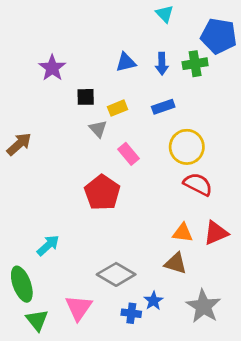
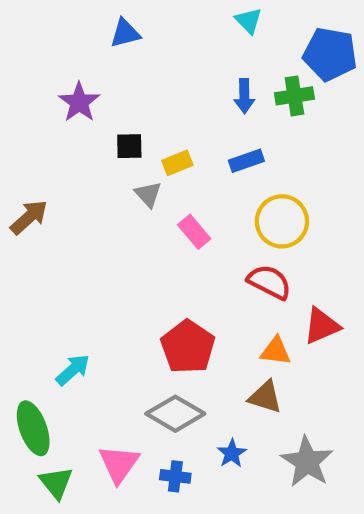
blue triangle: (126, 62) -> (125, 33), moved
red semicircle: (198, 184) -> (269, 282), moved
red pentagon: (102, 193) -> (188, 347), moved
red triangle: (216, 233) -> (322, 326), moved
blue cross: (131, 313) -> (175, 476), moved

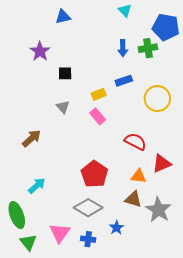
yellow rectangle: (177, 163) -> (99, 94), moved
gray triangle: (148, 194) -> (63, 107), moved
brown arrow: (29, 217) -> (31, 138), moved
yellow circle: (282, 221) -> (157, 99), moved
gray star: (307, 462) -> (158, 210), moved

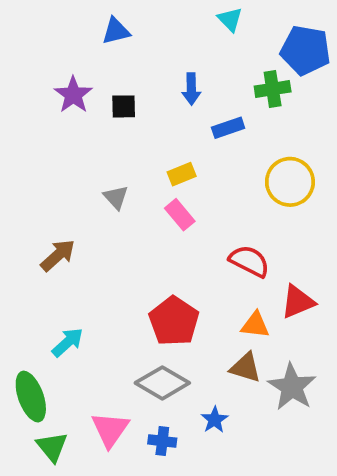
blue arrow: (123, 48) -> (191, 89), moved
black square: (65, 73) -> (124, 106), moved
blue rectangle: (124, 81) -> (228, 128), moved

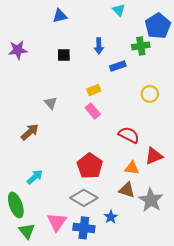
blue pentagon: (305, 50) -> (158, 26), turned 30
purple star: (73, 95) -> (18, 50), moved, turned 30
yellow circle: (290, 182) -> (150, 94), size x0.7
gray triangle: (116, 197) -> (51, 103), moved
blue cross: (162, 441) -> (84, 228), size x1.5

